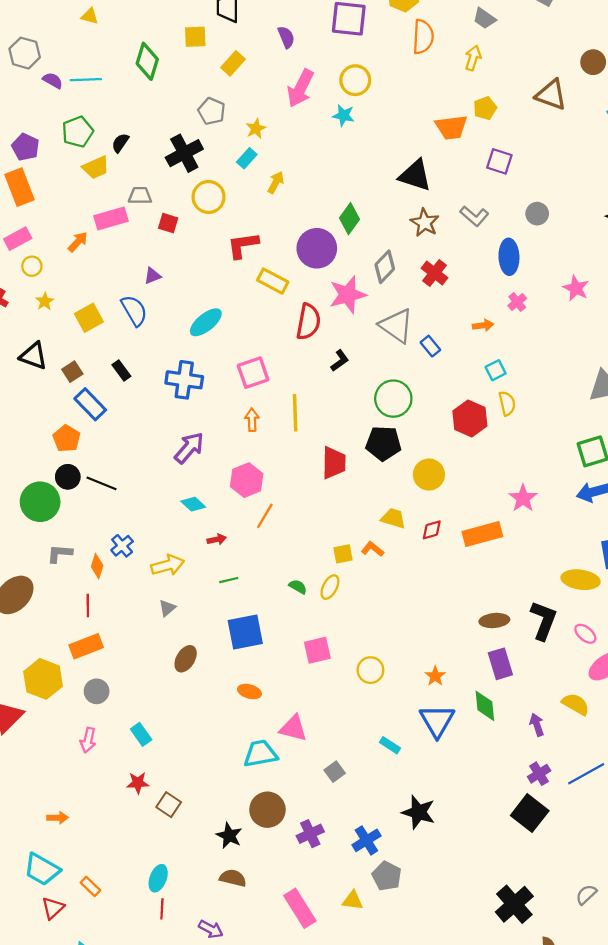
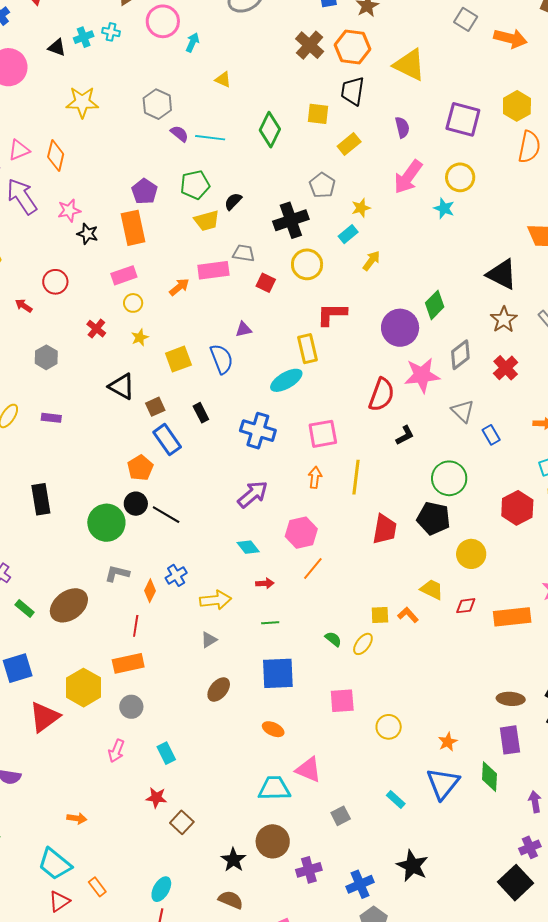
yellow rectangle: (273, 281) -> (307, 349), moved, turned 40
gray triangle: (396, 326) -> (463, 411), size x0.7

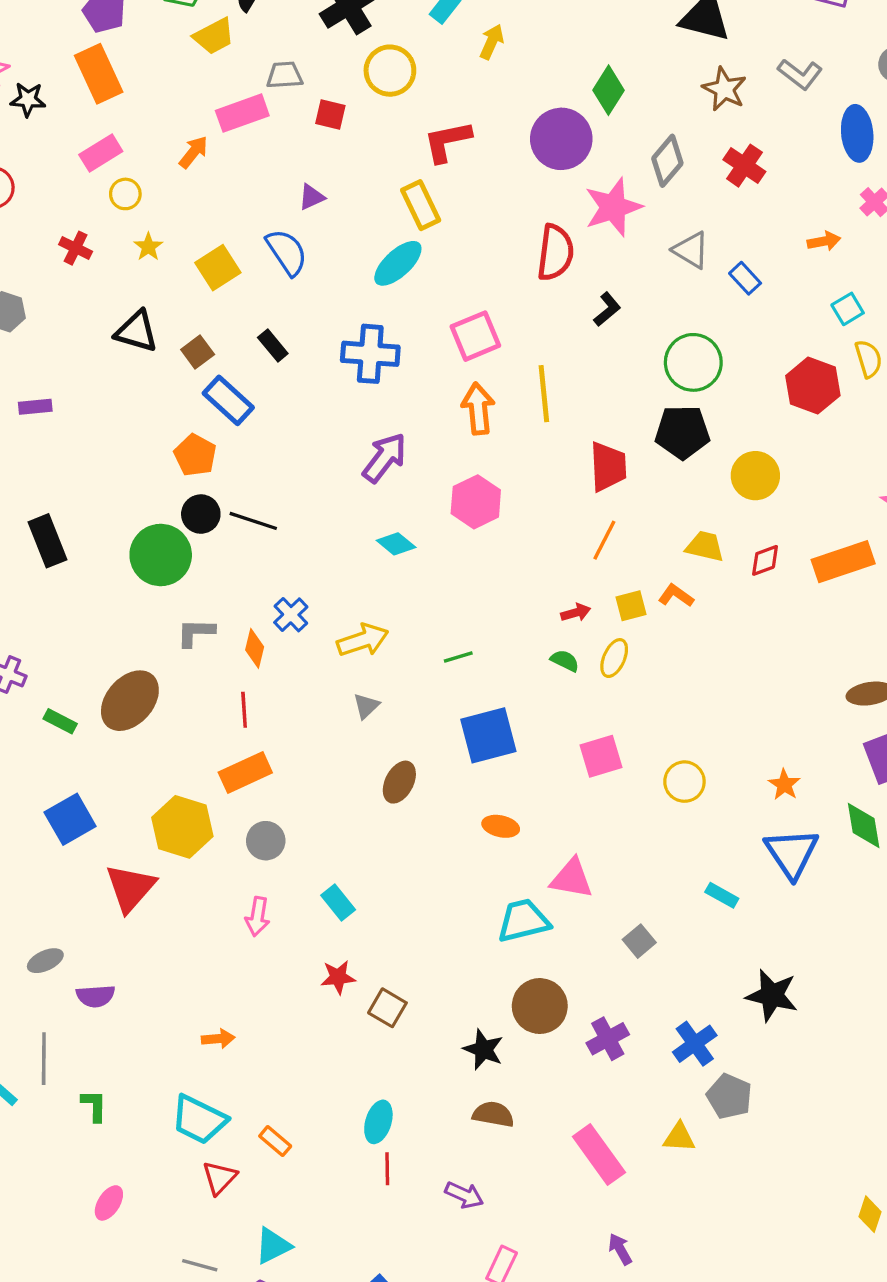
orange arrow: (315, 477) -> (478, 409), size x1.4
orange line: (313, 568) -> (604, 540), moved
red arrow: (265, 583) -> (576, 613), moved

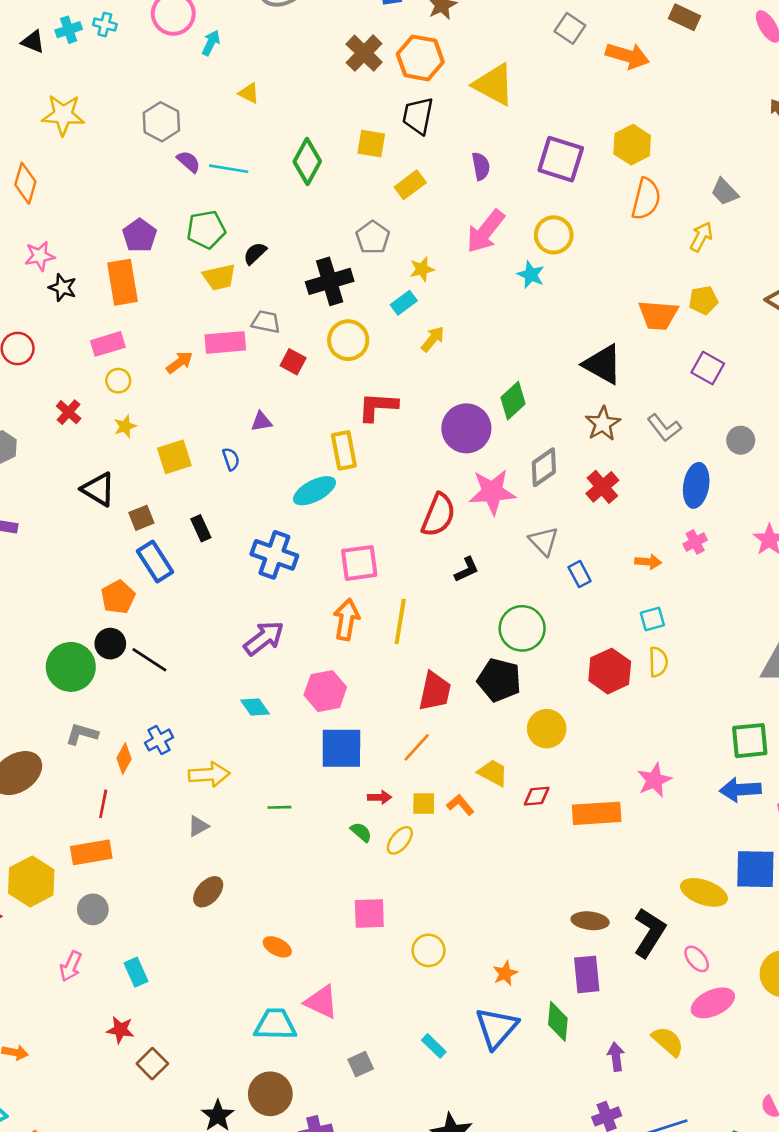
blue semicircle: (287, 252) -> (231, 459), size x0.6
blue square: (488, 735) -> (341, 748), moved

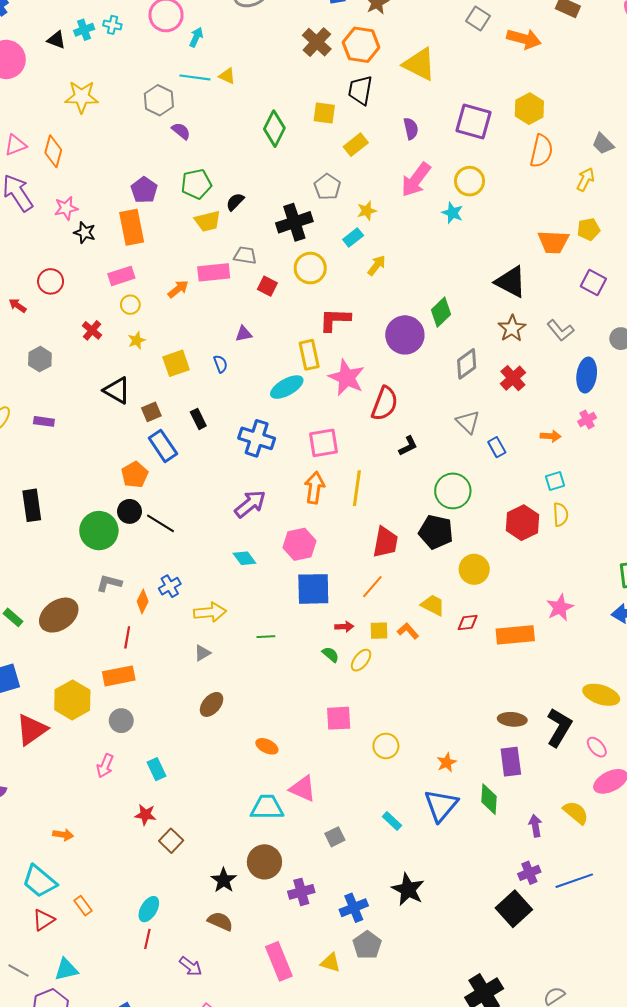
cyan line: (229, 169) -> (195, 77), moved
pink star: (492, 492) -> (347, 378), moved, turned 30

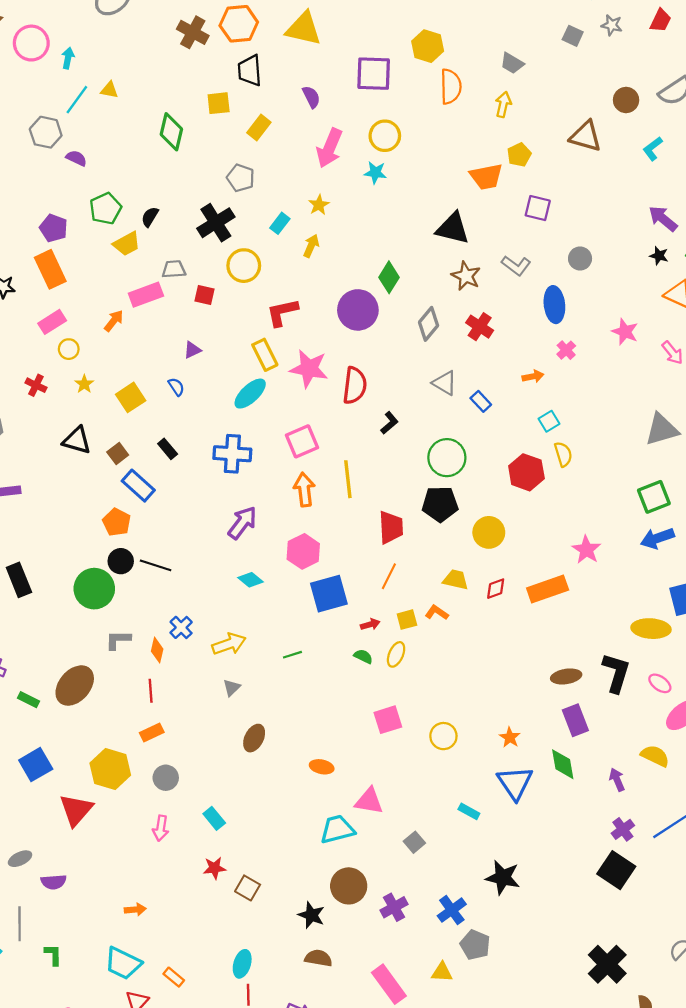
cyan line: (195, 77) -> (77, 100), turned -48
yellow star: (367, 211) -> (319, 205), moved
orange rectangle: (119, 676) -> (152, 733), size x0.7

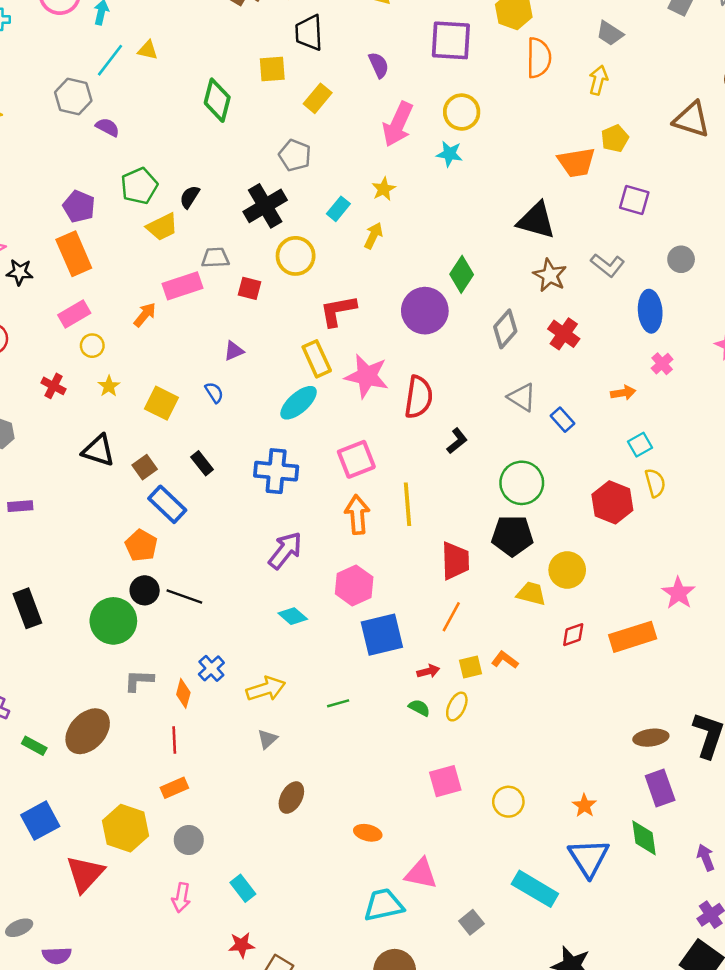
yellow square: (131, 397) -> (161, 403), turned -32
yellow trapezoid: (456, 580) -> (531, 594), moved
cyan rectangle: (469, 811) -> (535, 889), size x1.8

